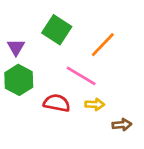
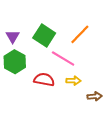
green square: (57, 30) -> (44, 35), moved

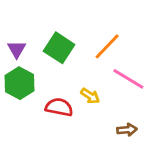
pink line: (63, 59) -> (128, 79), moved
yellow arrow: (74, 81) -> (90, 96), moved, turned 32

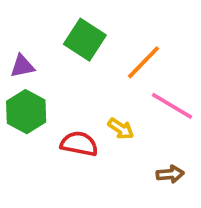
green square: (59, 48) -> (85, 40), moved
purple triangle: (17, 49) -> (22, 66), turned 48

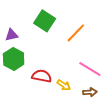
pink line: (172, 106) -> (90, 69), moved
yellow arrow: (121, 129) -> (64, 85), moved

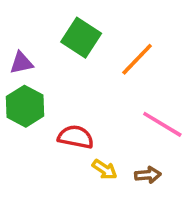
yellow arrow: (64, 85) -> (105, 169), moved
brown arrow: (90, 92) -> (148, 175), moved

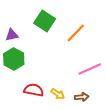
pink line: (162, 124) -> (90, 69), turned -55
red semicircle: (76, 137) -> (34, 90), moved

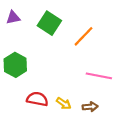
purple triangle: (12, 35) -> (13, 18), moved
pink line: (90, 69) -> (99, 76), turned 35

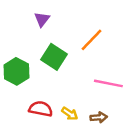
purple triangle: (13, 18) -> (42, 19), moved, turned -40
green square: (49, 23) -> (54, 57), moved

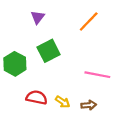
orange line: (91, 40) -> (89, 22), moved
green square: (54, 57) -> (49, 51), turned 30

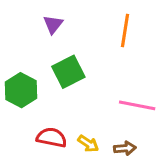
orange line: (89, 22) -> (125, 30), turned -35

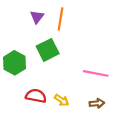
orange line: (125, 30) -> (60, 19), moved
brown arrow: (125, 148) -> (97, 103), moved

